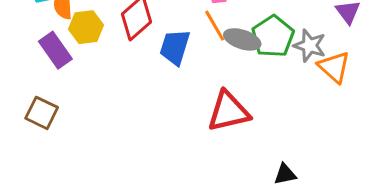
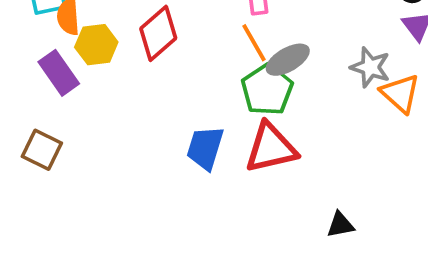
green pentagon: (273, 36) -> (267, 90), moved
gray ellipse: (242, 39) -> (288, 60), turned -48
blue trapezoid: (175, 47) -> (205, 148), moved

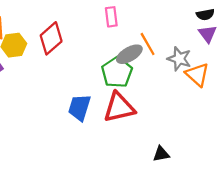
orange line: (254, 43) -> (148, 44), moved

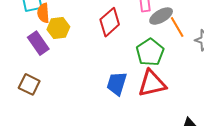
red diamond: (51, 38) -> (110, 22), moved
gray ellipse: (129, 54) -> (161, 16), moved

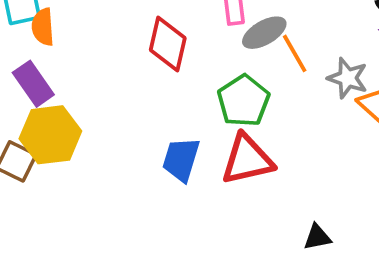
red diamond: (110, 22) -> (168, 44), turned -36
yellow hexagon: (58, 28) -> (50, 135), moved, size x1.4

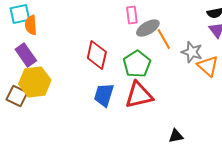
red diamond: (168, 44) -> (97, 55), moved

